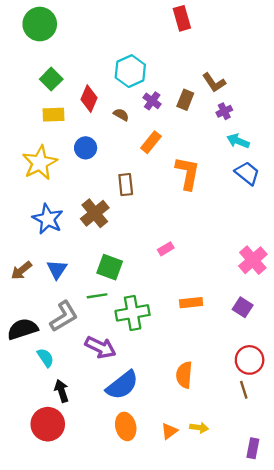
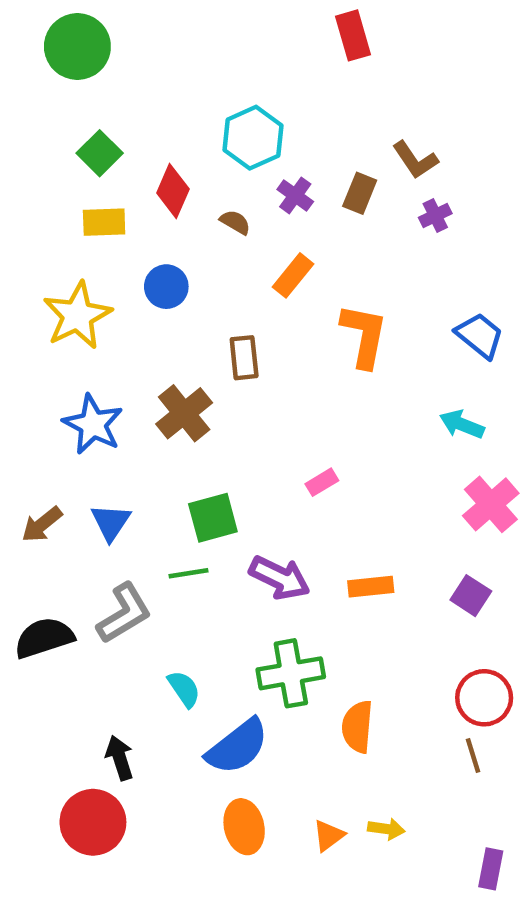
cyan arrow: (238, 141) -> (462, 424), moved
green square: (110, 267) -> (213, 518), turned -35
green cross: (133, 313) -> (291, 673), moved
purple arrow: (100, 347) -> (280, 578), moved
cyan semicircle: (45, 358) -> (184, 689), moved

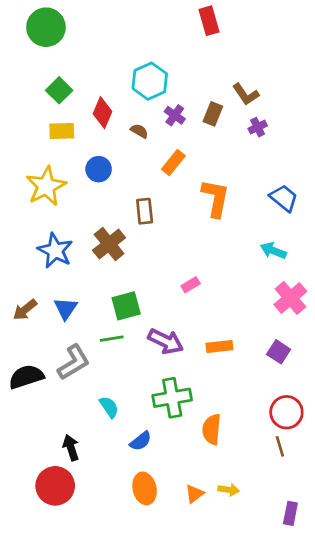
blue semicircle: (237, 747) -> (141, 441), size x0.6

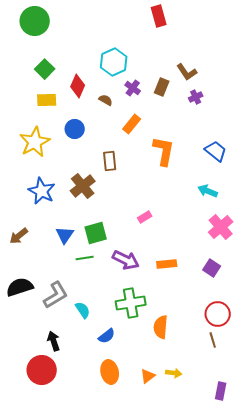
blue triangle: (66, 308) -> (65, 235), moved
gray L-shape: (74, 362) -> (56, 295), moved

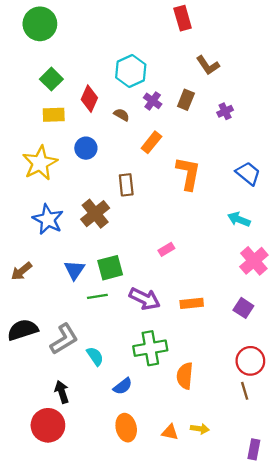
brown L-shape: (187, 72) -> (208, 65), moved
orange triangle: (148, 376) -> (170, 432), turned 49

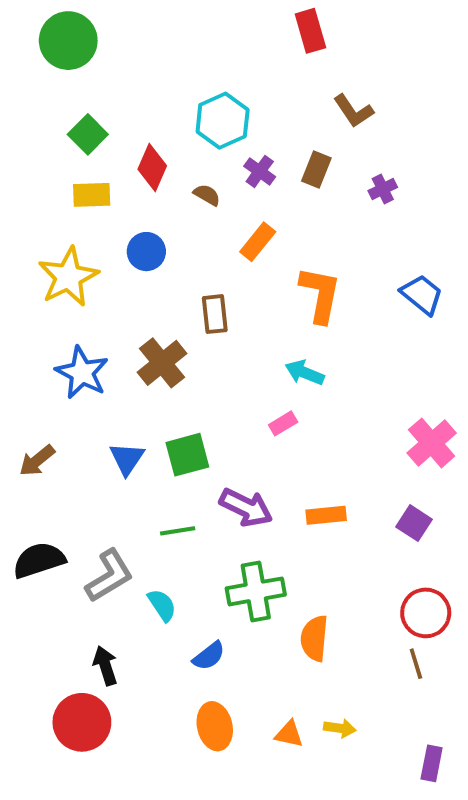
cyan arrow: (239, 219) -> (305, 373), moved
green line: (97, 296) -> (178, 531), moved

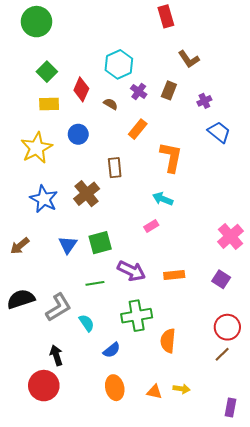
blue trapezoid: (422, 295) -> (219, 132), moved
brown line: (416, 664) -> (222, 354), turned 63

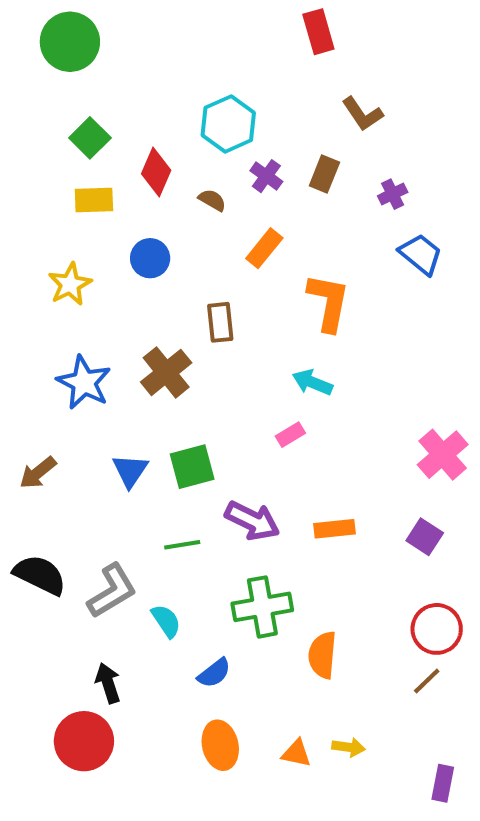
yellow star: (36, 148) -> (70, 284), size x0.7
black semicircle: (21, 299) -> (40, 575), turned 44

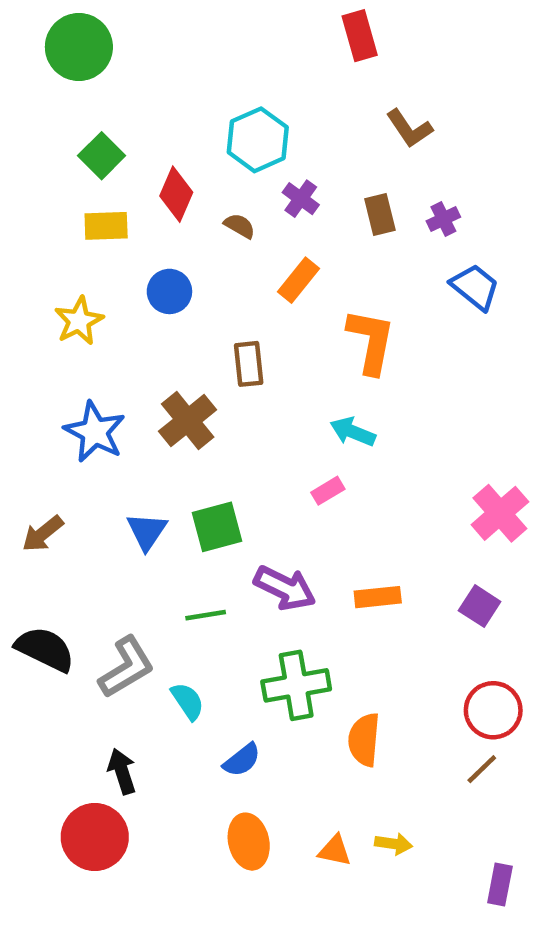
brown rectangle: (324, 174) -> (380, 215), moved, turned -36

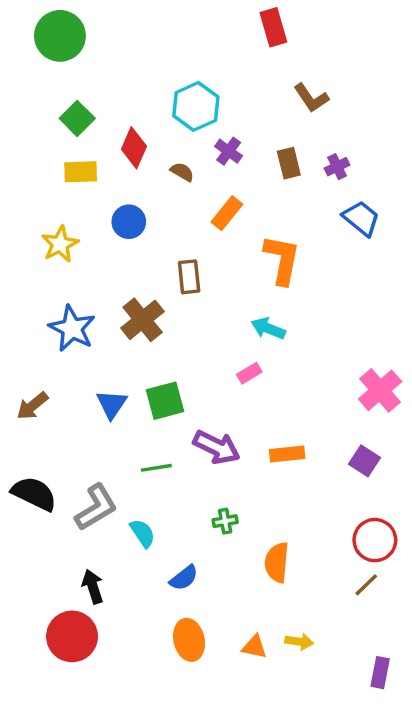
green cross: (296, 685) -> (225, 521), size x0.5

